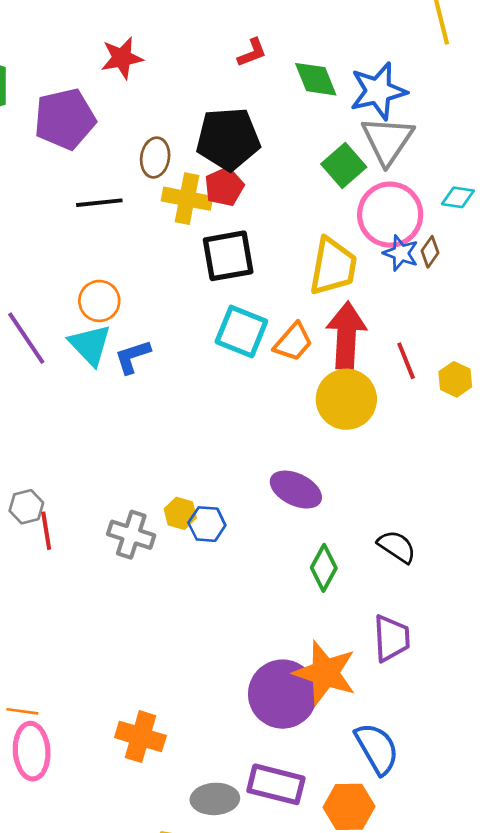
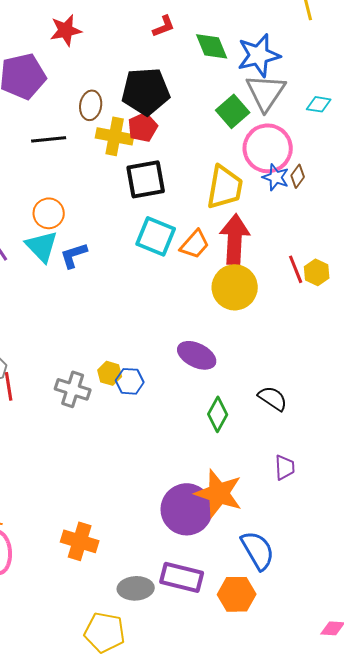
cyan diamond: (458, 197) -> (319, 104), moved
red line: (406, 361) -> (296, 269), moved
purple trapezoid: (391, 638) -> (285, 467), moved, size x0.7

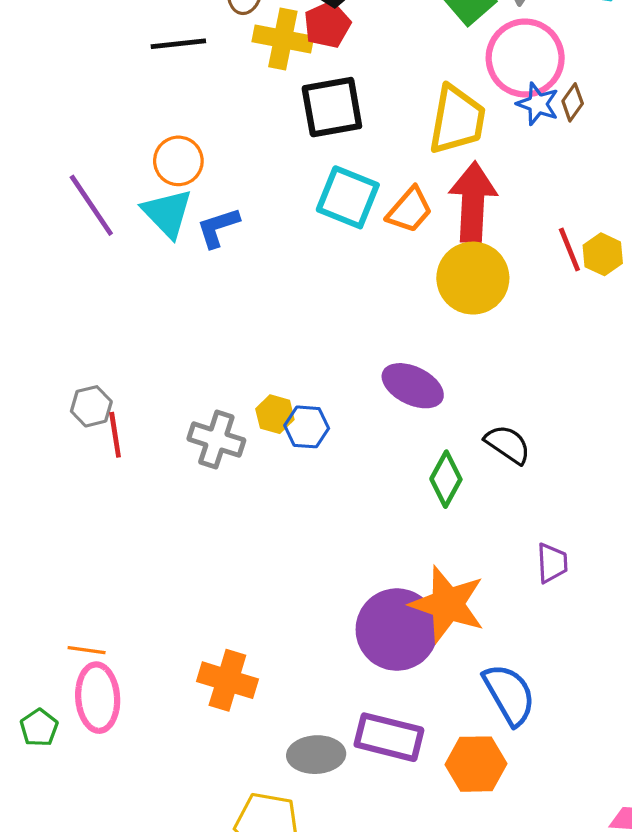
black semicircle: (273, 398) -> (508, 444), moved

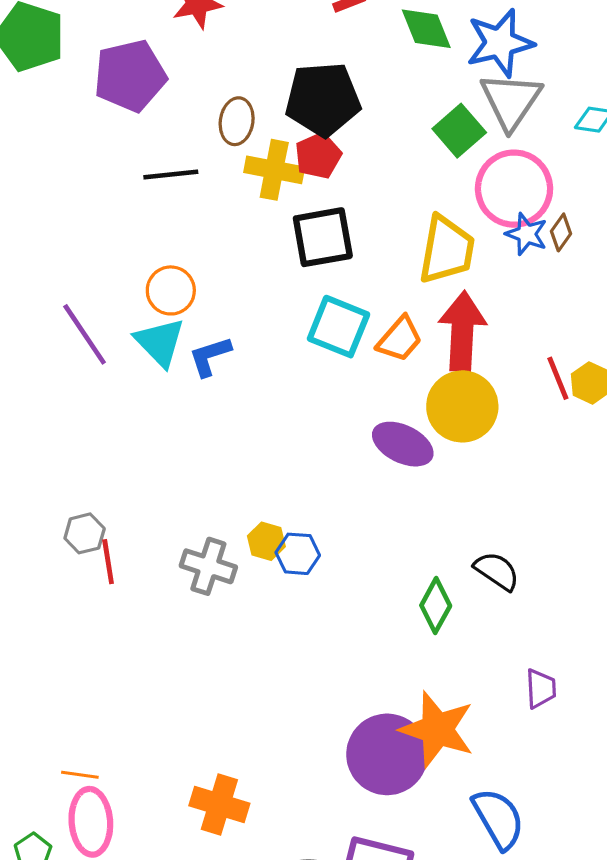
purple ellipse: (413, 386) -> (403, 444), moved

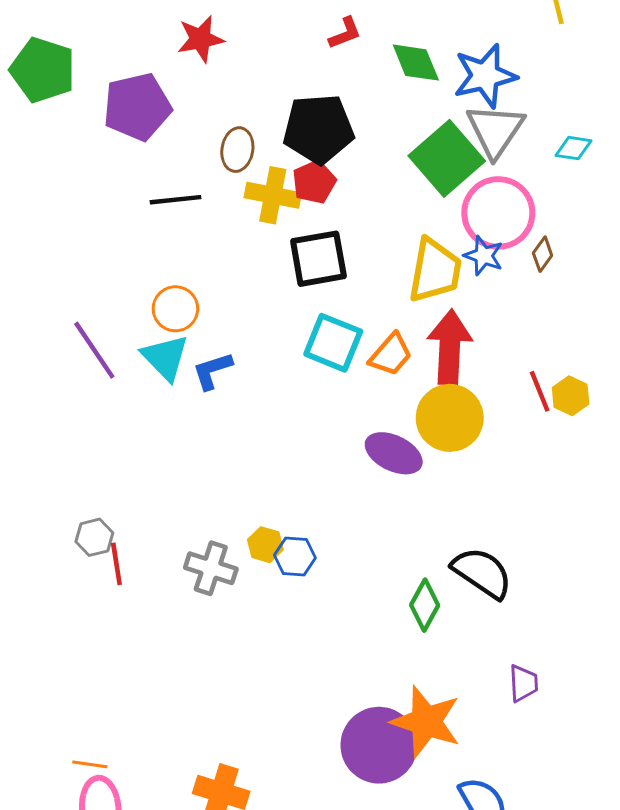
green square: (459, 131) -> (447, 158), size x1.5
blue star: (527, 234) -> (484, 256), moved
black semicircle: (497, 571) -> (482, 573), size x1.4

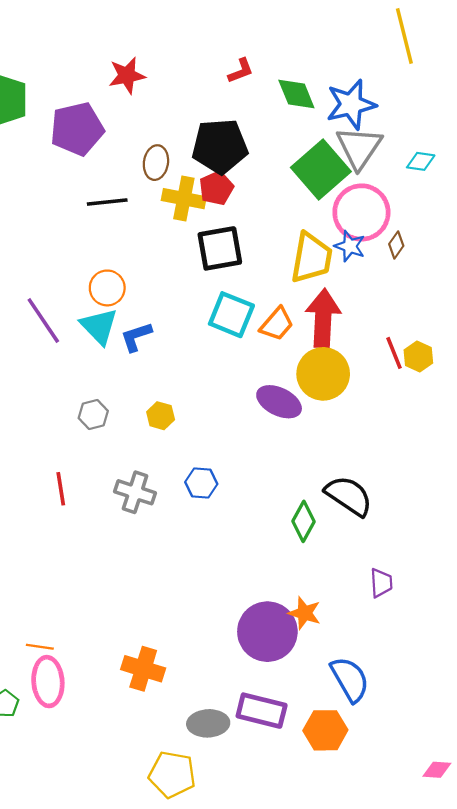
gray hexagon: (94, 537) -> (93, 415), moved
yellow hexagon: (265, 545) -> (161, 416), moved
orange star: (426, 722) -> (305, 613), size x0.6

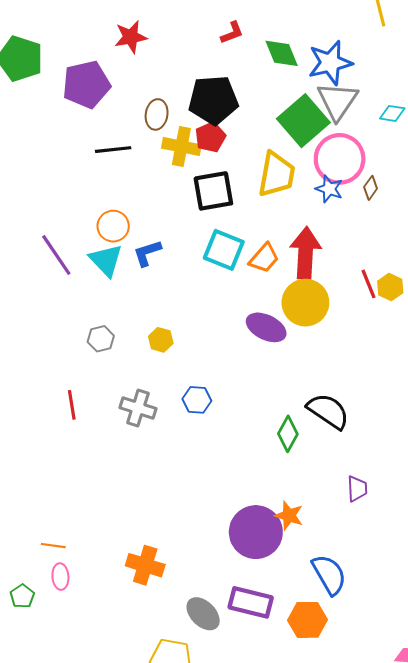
yellow trapezoid: (312, 258) -> (276, 174), moved
blue L-shape: (136, 337) -> (147, 253), moved
pink ellipse: (48, 682) -> (60, 577), size x0.6
gray ellipse: (208, 723) -> (203, 614), turned 48

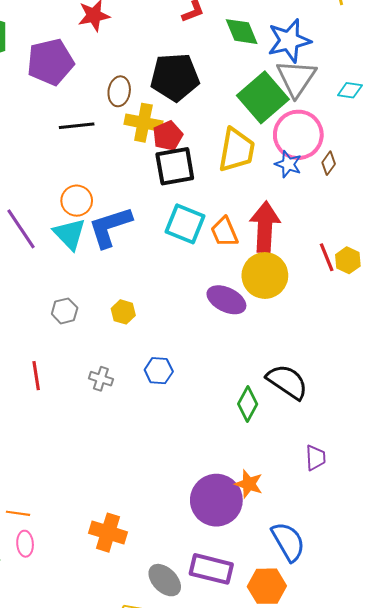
red pentagon: (210, 137) -> (168, 136), moved
blue L-shape: (147, 253) -> (110, 227), size x1.6
orange trapezoid: (264, 258) -> (224, 232), turned 116
gray cross: (138, 408) -> (101, 379), size x0.7

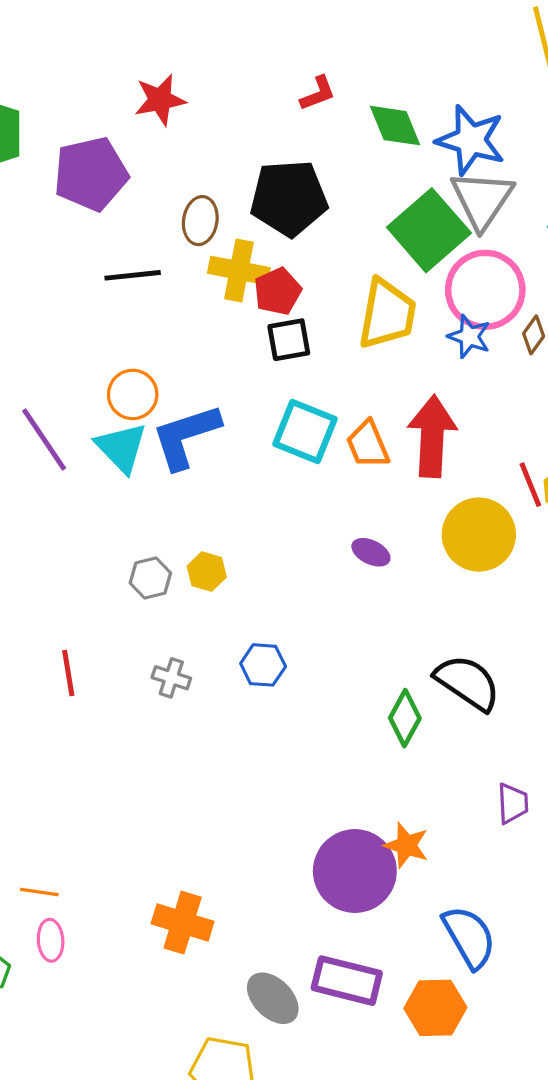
blue star: (289, 41) -> (471, 140), turned 30
black square: (175, 166) -> (289, 340), size x0.7
yellow circle: (265, 275) -> (479, 535), moved
purple ellipse: (226, 300) -> (371, 552), size x0.6
gray hexagon: (65, 311) -> (150, 578), moved

